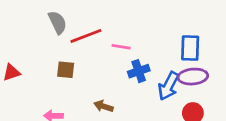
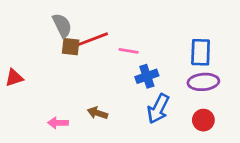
brown square: (66, 70) -> (71, 47), moved
blue arrow: (168, 86) -> (158, 109), moved
brown arrow: (104, 106) -> (97, 113), moved

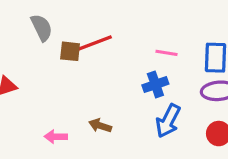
gray semicircle: (62, 25) -> (42, 28), moved
pink line: (129, 51) -> (166, 53), moved

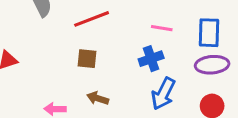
brown square: (70, 51) -> (87, 59), moved

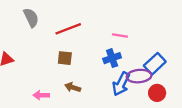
blue rectangle: (209, 33) -> (155, 64), moved, turned 45
purple ellipse: (212, 65) -> (139, 76), moved

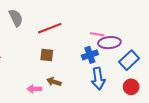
purple ellipse: (139, 76) -> (109, 43), moved
blue arrow: (121, 84) -> (98, 79), turned -35
pink arrow: (41, 95) -> (34, 89), moved

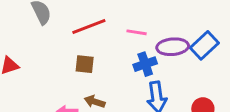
pink line: (97, 34) -> (137, 32), moved
blue rectangle: (129, 60) -> (204, 45), moved

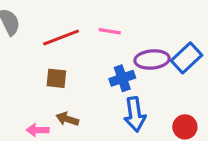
pink line: (137, 32) -> (110, 31), moved

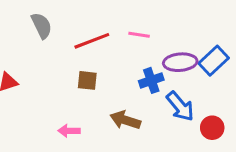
blue arrow: (135, 114) -> (180, 106), moved, turned -32
brown arrow: (67, 119) -> (125, 120), moved, size x1.4

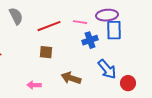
blue rectangle: (214, 61) -> (114, 30), moved, turned -48
purple ellipse: (180, 62) -> (107, 15), moved
blue cross: (151, 80) -> (90, 40), moved

